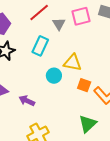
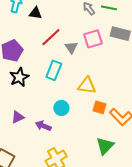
cyan circle: (54, 76) -> (61, 108), moved

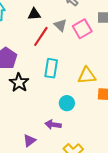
black triangle: (35, 13) -> (34, 14), moved
gray triangle: (71, 47) -> (60, 25), moved
purple triangle: (18, 117) -> (29, 141), moved

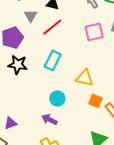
gray triangle: (60, 25) -> (31, 16), moved
black star: (19, 83) -> (18, 65), turned 30
purple arrow: (53, 125) -> (49, 120), moved

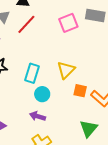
cyan rectangle: (53, 60) -> (32, 73), moved
yellow triangle: (85, 78) -> (66, 70), turned -48

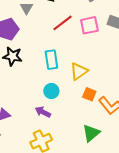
red line: (26, 24) -> (63, 23), moved
cyan rectangle: (32, 73) -> (51, 60), moved, turned -36

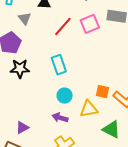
yellow triangle: (79, 71) -> (89, 109), moved, turned 36
green triangle: (91, 133) -> (111, 129), turned -42

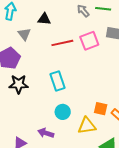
red line: (63, 27) -> (62, 43), turned 35
purple arrow: (60, 118) -> (46, 133), moved

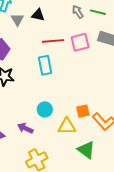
gray triangle: (24, 34) -> (17, 20), moved
cyan rectangle: (58, 81) -> (45, 65), moved
orange square: (101, 109) -> (83, 111), turned -32

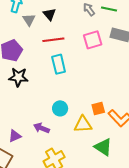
black triangle: (38, 15) -> (49, 14), turned 40
red line: (53, 41) -> (53, 40), moved

